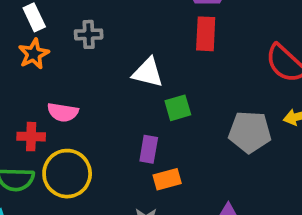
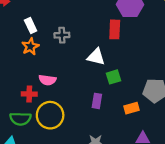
red rectangle: (206, 34) -> (115, 29), moved
orange rectangle: (167, 179) -> (131, 108), moved

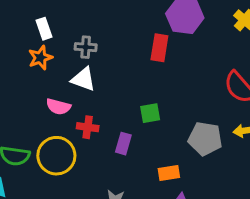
white triangle: (96, 57) -> (83, 79), moved
red cross: (29, 94) -> (88, 127), moved
orange rectangle: (131, 108) -> (169, 173), moved

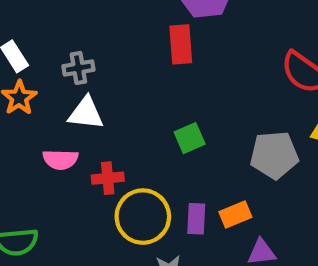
purple rectangle: (123, 144) -> (196, 219), moved
yellow circle: (56, 156) -> (143, 217), moved

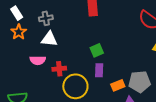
gray pentagon: (274, 155) -> (140, 82), moved
purple rectangle: (196, 219) -> (99, 70), moved

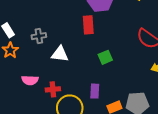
white triangle: (49, 39) -> (60, 54), moved
green square: (97, 50) -> (105, 57), moved

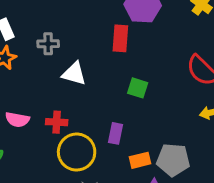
green square: (105, 57) -> (138, 88), turned 32
pink semicircle: (30, 80) -> (17, 120), moved

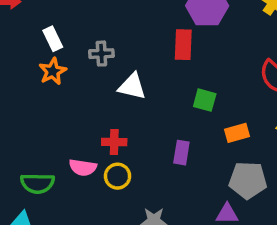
pink semicircle: (17, 120) -> (83, 167), moved
yellow circle: (77, 152) -> (117, 176), moved, size x0.6
orange rectangle: (140, 160) -> (237, 133), moved

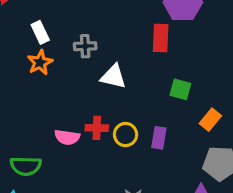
orange rectangle: (237, 133) -> (210, 120), turned -35
pink semicircle: (83, 167) -> (67, 137), moved
yellow circle: (117, 176) -> (126, 135), moved

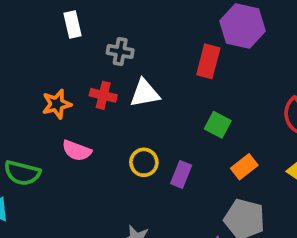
orange star: (40, 62) -> (57, 104), moved
white triangle: (113, 77) -> (145, 93), turned -36
red cross: (97, 128) -> (103, 95), moved

